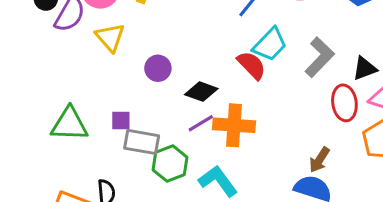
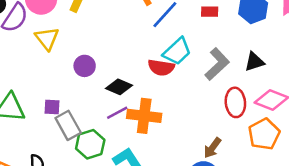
red semicircle: (252, 65) -> (161, 68), turned 140
black triangle: (365, 69) -> (254, 62), moved
gray rectangle: (142, 142) -> (68, 125), turned 48

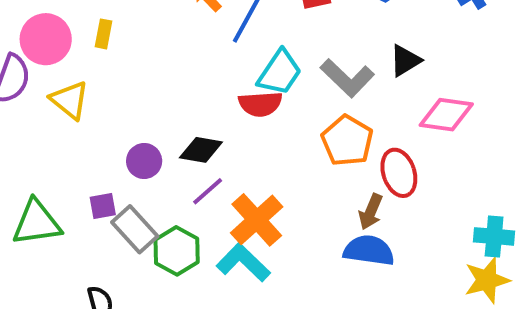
gray L-shape: (217, 64) -> (347, 78), turned 100
purple circle: (85, 66) -> (144, 161), moved
red ellipse: (235, 102) -> (399, 173), moved
orange cross: (144, 116) -> (257, 220), moved, turned -36
orange pentagon: (264, 134) -> (347, 141), moved

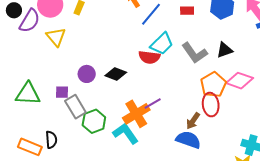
orange pentagon: (347, 141) -> (213, 85), moved
purple line: (208, 191) -> (153, 103), moved

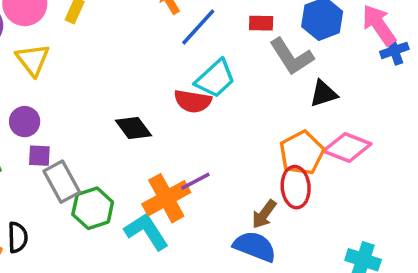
gray L-shape: (195, 53) -> (292, 57), moved
purple circle: (87, 74) -> (25, 122), moved
black diamond: (116, 74) -> (133, 128), turned 30

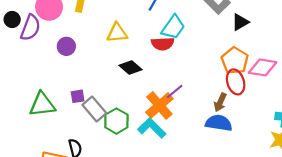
yellow triangle: (33, 60) -> (117, 33), moved, turned -45
purple circle: (25, 122) -> (66, 46), moved
pink diamond: (347, 148) -> (263, 67), moved

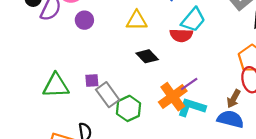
purple circle: (66, 46) -> (84, 20), moved
cyan L-shape: (152, 128) -> (191, 107), moved, turned -32

